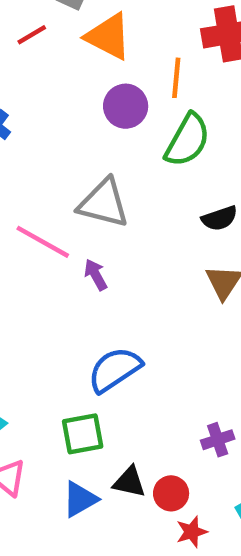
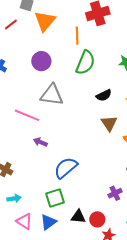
orange triangle: (108, 36) -> (45, 21), turned 50
purple circle: (126, 106) -> (41, 61), moved
purple arrow: (96, 275) -> (40, 142), moved, turned -32
blue triangle: (80, 499) -> (48, 222), moved

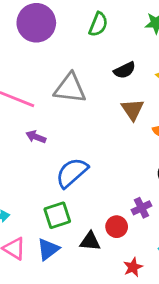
purple circle: (41, 61) -> (36, 23), size x1.4
green semicircle: (85, 63) -> (98, 24), size x0.7
gray triangle: (52, 95) -> (70, 88), moved
red circle: (97, 219) -> (117, 227), moved

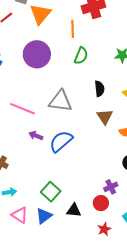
black semicircle: (125, 70) -> (99, 89), turned -70
blue semicircle: (72, 173) -> (61, 141), moved
green square: (57, 215) -> (51, 192), turned -30
red circle: (117, 227) -> (101, 203), moved

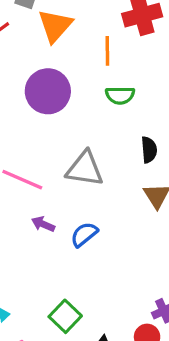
green semicircle: (81, 56) -> (120, 95), turned 66
blue semicircle: (61, 141) -> (84, 234), size x0.7

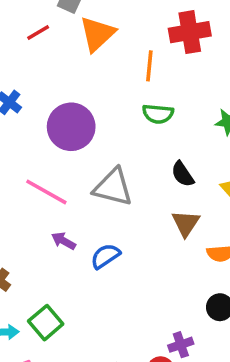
purple circle: (48, 91) -> (71, 127), moved
black semicircle: (149, 150) -> (183, 174), turned 145
green square: (65, 316) -> (46, 323), moved

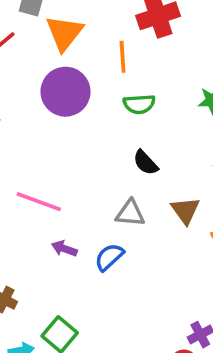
purple circle: (71, 127) -> (65, 92), moved
black semicircle: (183, 174) -> (146, 163), moved
gray triangle: (113, 187) -> (130, 213), moved, size x0.7

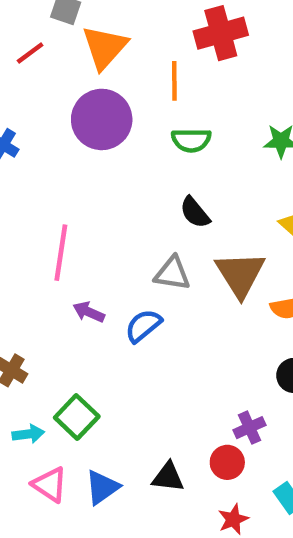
pink line: (39, 202) -> (61, 253), turned 75
brown triangle: (185, 211) -> (240, 274), size x1.4

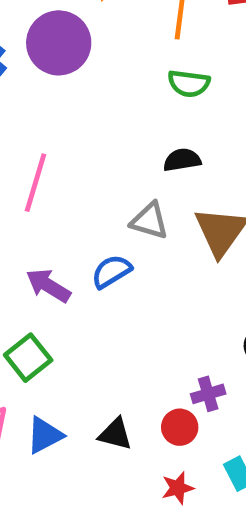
purple circle: (102, 119) -> (59, 43), moved
black semicircle: (195, 212) -> (182, 160), turned 112
purple arrow: (89, 312) -> (48, 285), moved, size x1.4

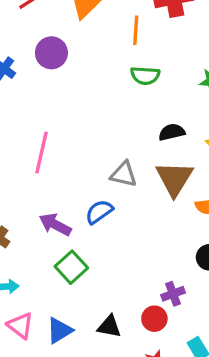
purple circle: (59, 43) -> (51, 53), size x0.7
black semicircle: (182, 160) -> (172, 132), moved
green square: (28, 358) -> (71, 267), moved

